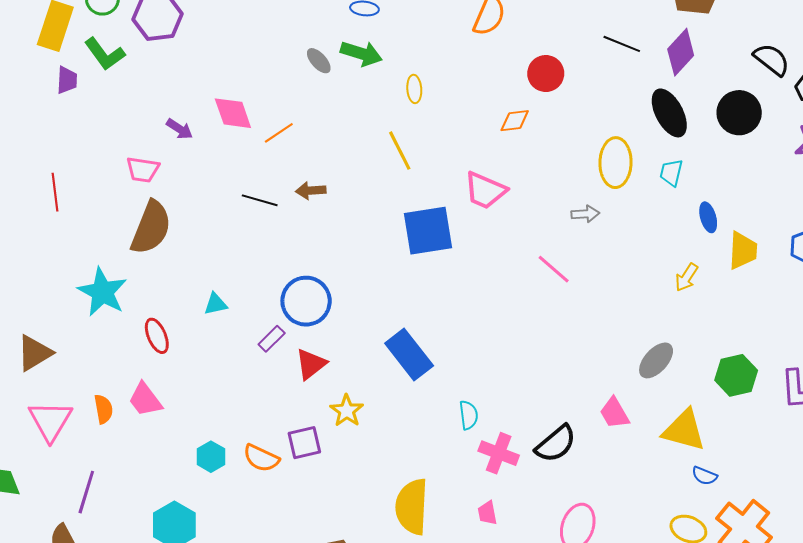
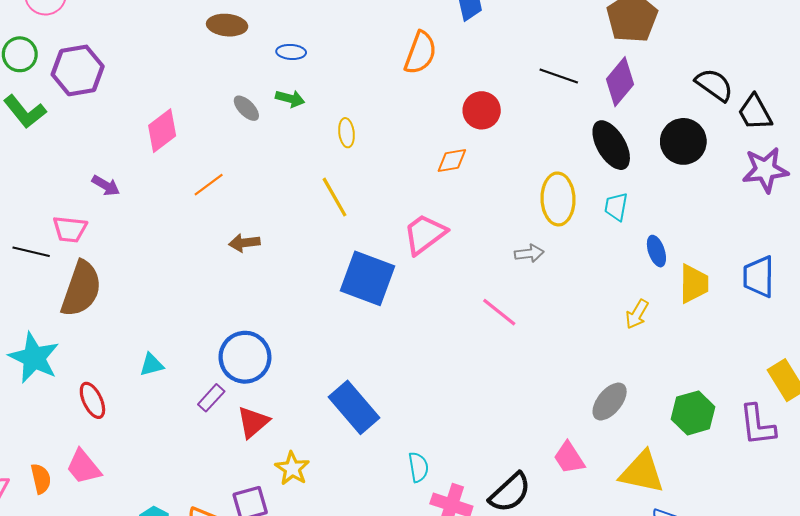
green arrow: (361, 53) -> (290, 99), size x0.7
pink diamond: (233, 113) -> (162, 131), moved, turned 75
pink trapezoid: (485, 190) -> (425, 234), turned 123
black line: (260, 200) -> (31, 252), moved
blue square: (428, 231) -> (368, 278), turned 32

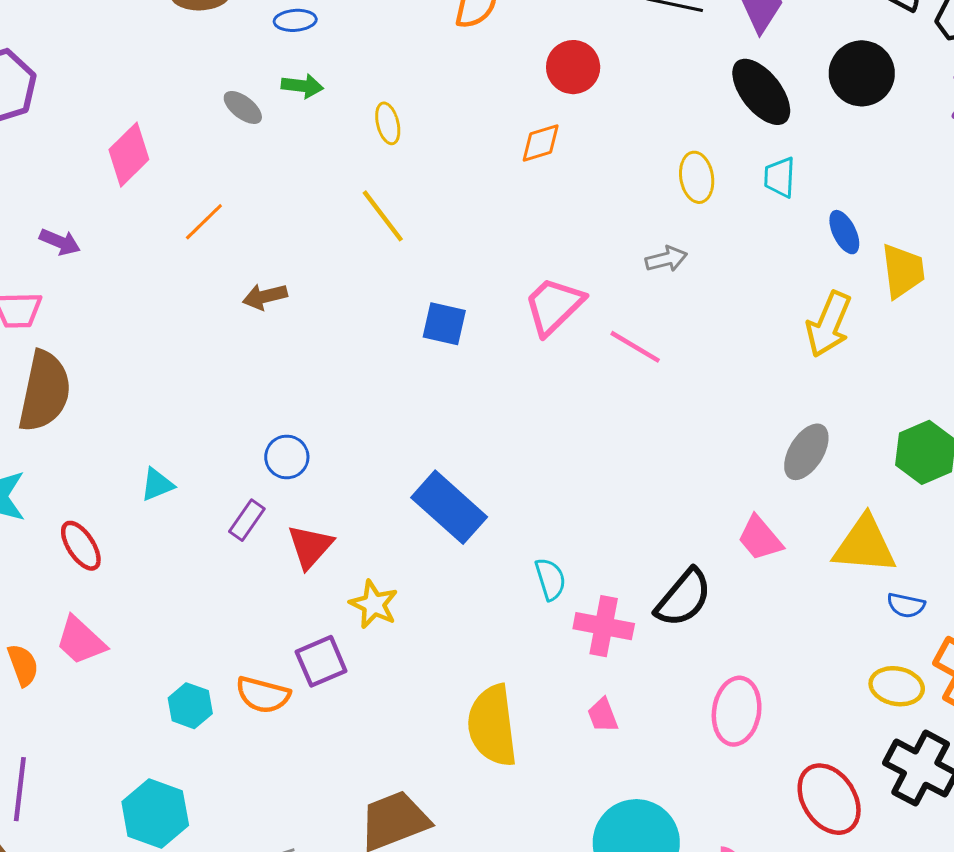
yellow ellipse: (558, 199) -> (697, 177), size x0.7
pink trapezoid: (425, 234) -> (554, 306), moved
blue square: (368, 278) -> (444, 324), size x0.6
yellow arrow: (637, 314) -> (829, 324), size x1.5
blue circle: (245, 357) -> (287, 457), size x0.6

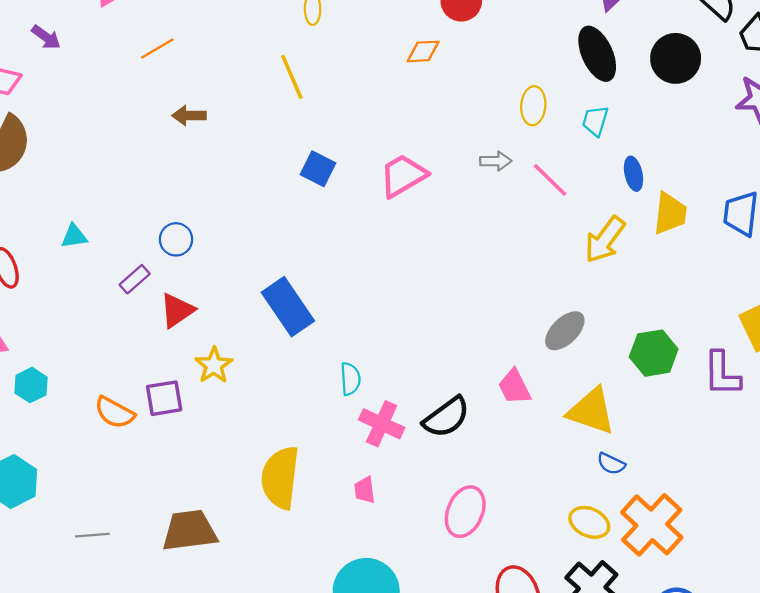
pink line: (635, 347) -> (550, 180), moved
cyan hexagon: (190, 706) -> (31, 385), moved

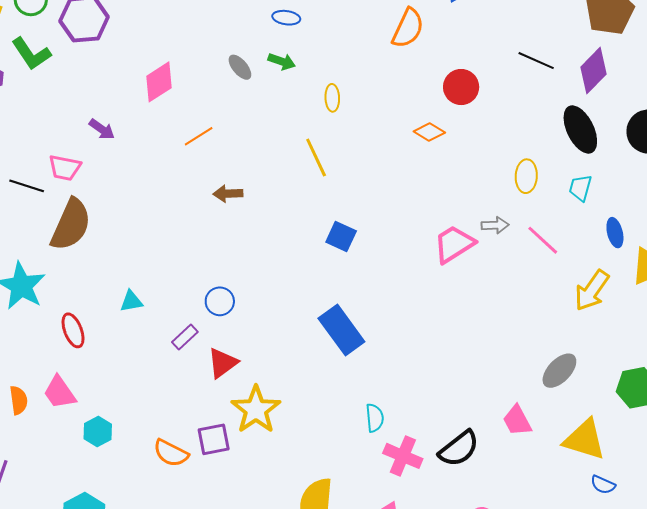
orange diamond: (423, 51) -> (429, 132), turned 36
pink trapezoid: (403, 175) -> (454, 244), moved
blue rectangle: (288, 307) -> (341, 330), moved
yellow star: (214, 365) -> (256, 410), size x1.5

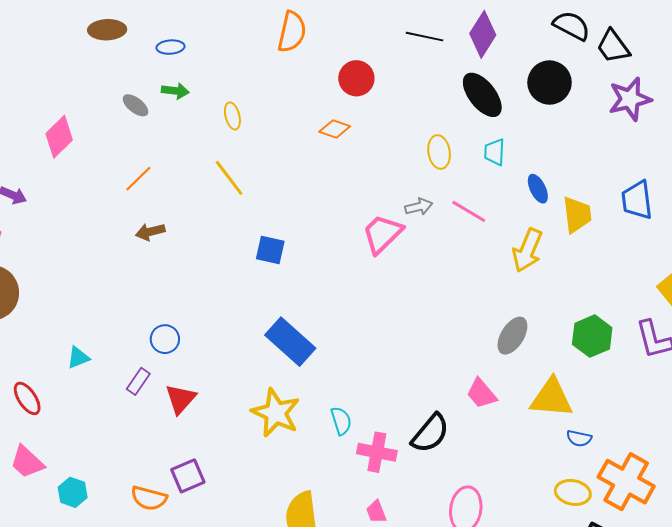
orange line: (199, 136) -> (138, 179), moved
yellow star: (256, 410) -> (276, 413), moved

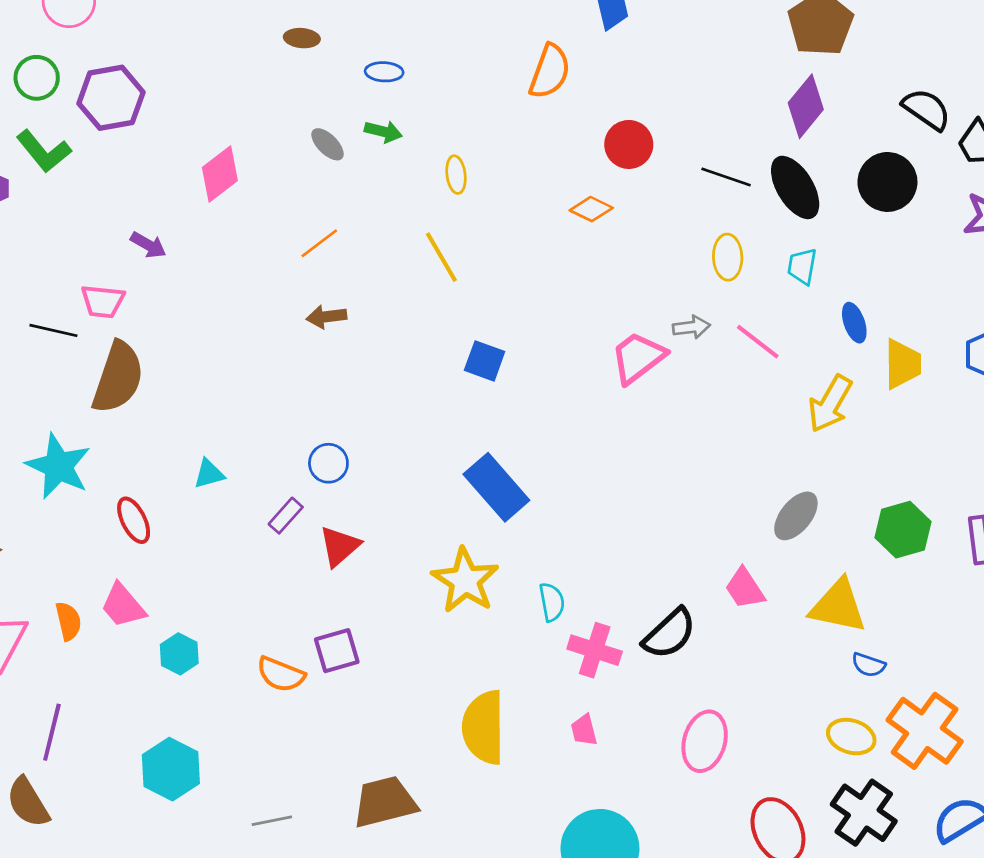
brown ellipse: (107, 30) -> (302, 38), size x0.7
black line: (425, 37) -> (726, 177), moved

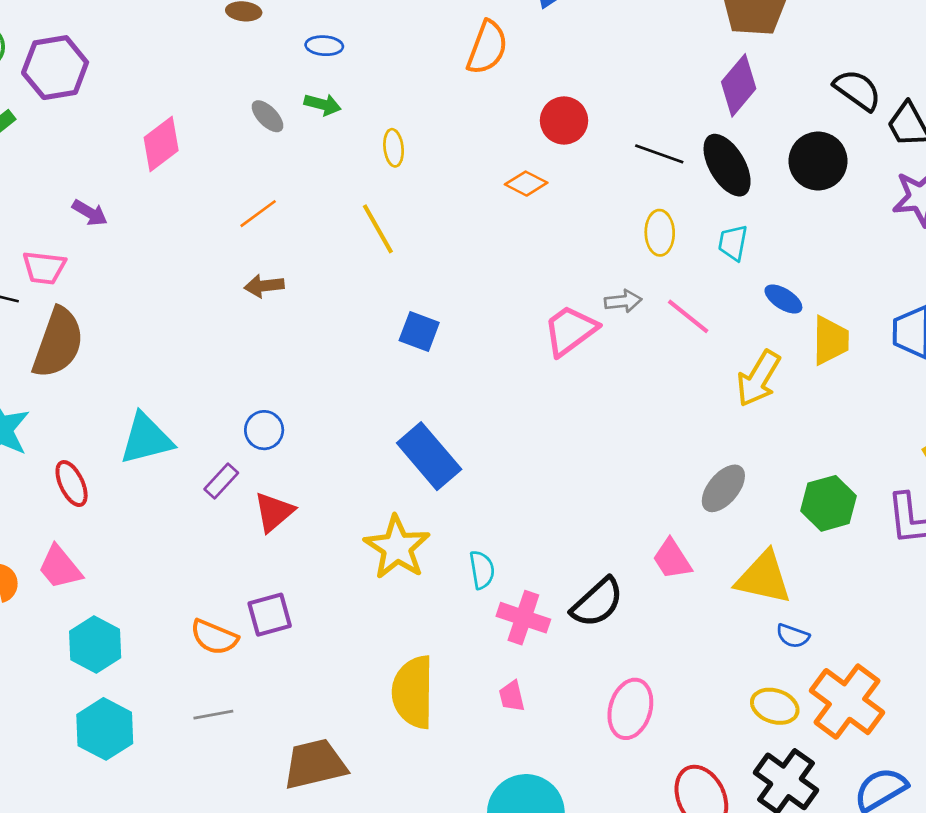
blue ellipse: (854, 323) -> (783, 299), turned -39
cyan triangle: (209, 474) -> (146, 439), size x1.8
cyan hexagon: (179, 654) -> (95, 644), moved, size x1.4
gray line: (272, 821) -> (213, 715), moved

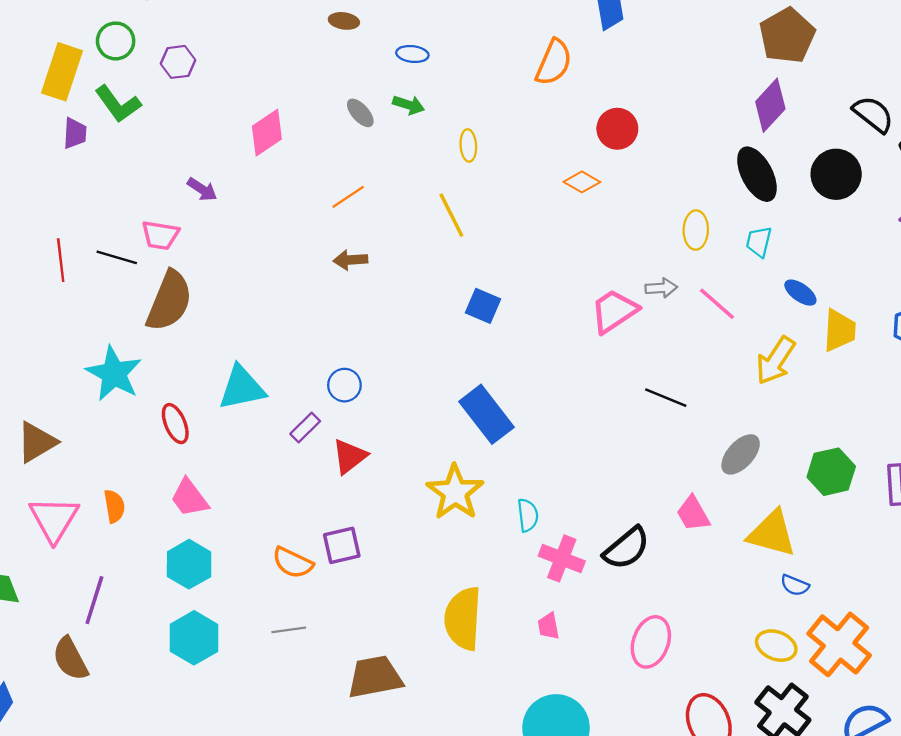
purple hexagon: (55, 68) -> (178, 62), size x0.6
black line: (659, 154) -> (666, 398), moved
pink trapezoid: (60, 567) -> (189, 498), moved

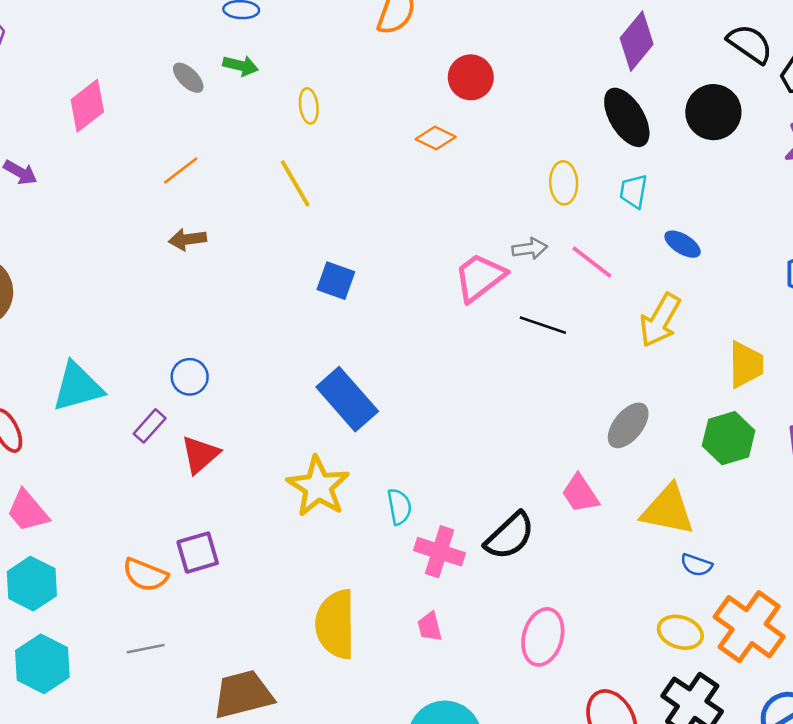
yellow trapezoid: (839, 330) -> (746, 365), moved
black line: (666, 398) -> (543, 325), moved

